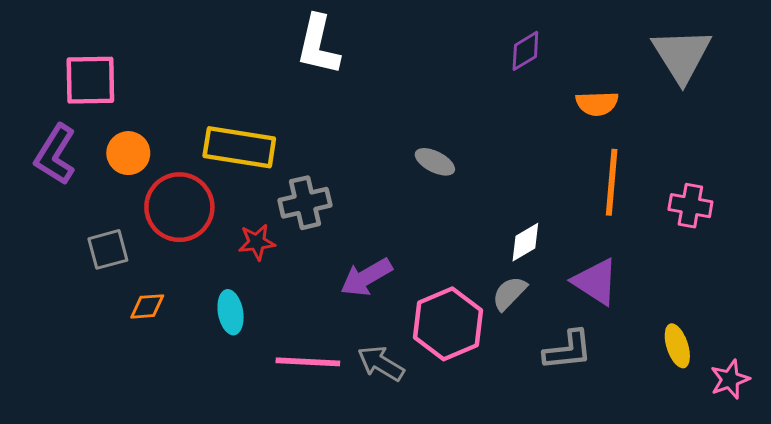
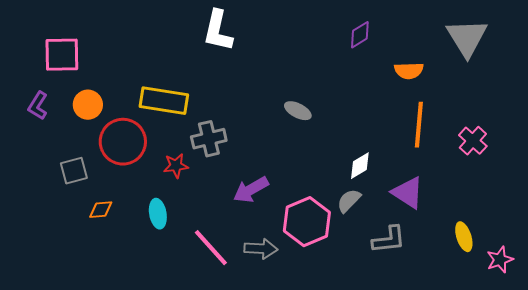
purple L-shape: (55, 155) -> (38, 106), size x0.7
pink cross: (690, 206) -> (473, 141), turned 32
pink line: (308, 362) -> (211, 248), turned 45
gray arrow: (381, 363) -> (261, 249), turned 152

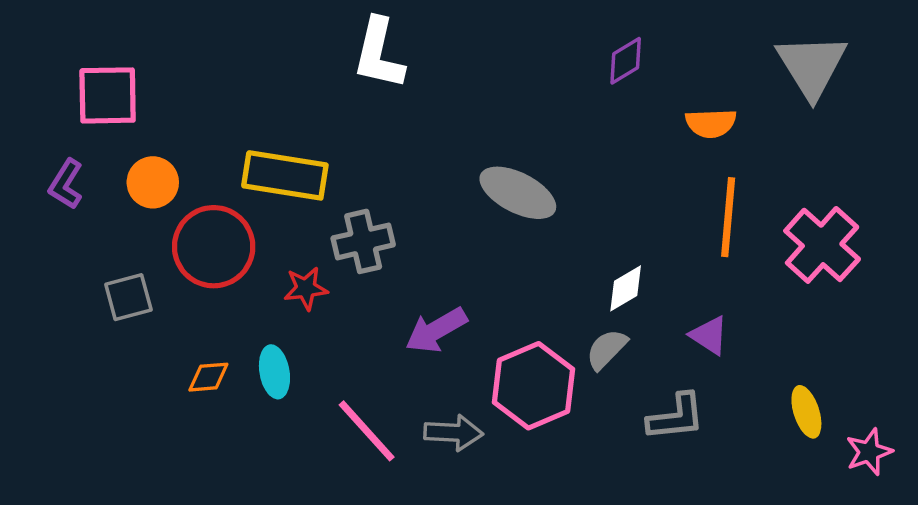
gray ellipse: (298, 111) -> (518, 193), size x1.6
pink cross: (473, 141) -> (822, 245), size x1.5
purple triangle: (408, 193) -> (709, 335), size x0.7
orange diamond: (101, 210) -> (208, 377), moved

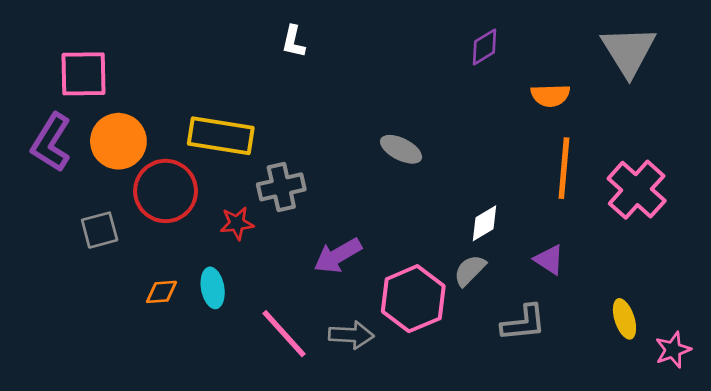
white L-shape: (379, 54) -> (293, 42), size x0.6
orange circle: (153, 182) -> (118, 141), size x1.4
purple L-shape: (66, 184) -> (51, 143), size x1.5
gray ellipse: (518, 193) -> (401, 149), size x0.7

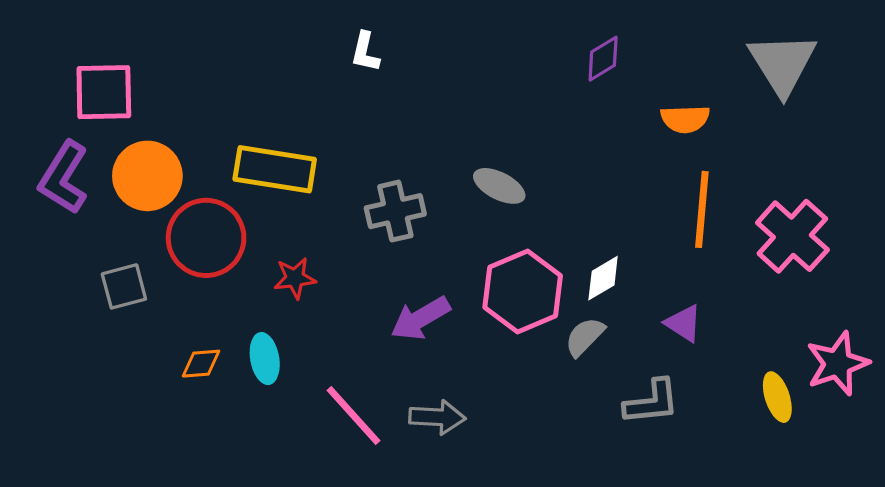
gray cross: (281, 187) -> (395, 211), moved
pink hexagon: (413, 299) -> (523, 291), moved
pink star: (673, 350) -> (838, 364), moved, size x1.4

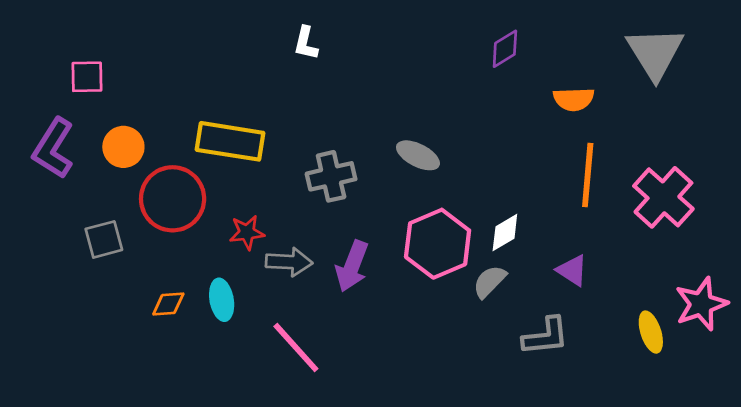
pink square: (104, 92) -> (87, 77), size x0.7
orange circle: (147, 176) -> (123, 147), size x0.7
purple arrow: (420, 318) -> (352, 266), turned -39
gray arrow: (437, 417) -> (289, 262), moved

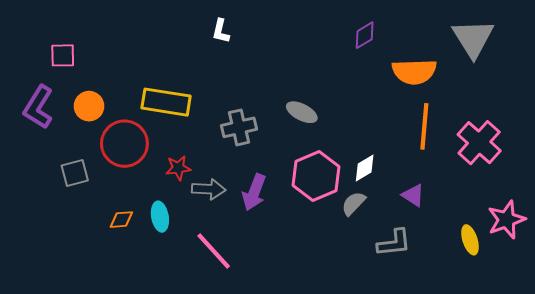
orange semicircle: (574, 99) -> (414, 72), size x1.5

